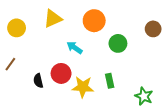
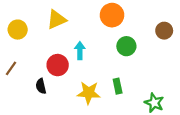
orange circle: (94, 21) -> (112, 15), moved
cyan arrow: (74, 48) -> (80, 51), turned 56
red circle: (61, 73) -> (58, 65), moved

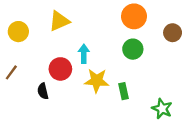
orange circle: (112, 15) -> (134, 16), moved
yellow star: (89, 93) -> (97, 81), moved

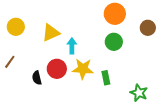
yellow triangle: (59, 21) -> (51, 33), moved
red circle: (60, 69) -> (57, 69), moved

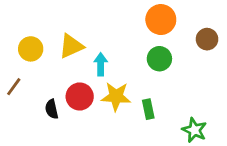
yellow circle: (16, 27) -> (31, 49), moved

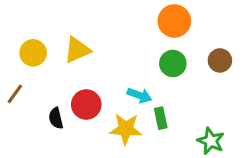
brown circle: (207, 39) -> (220, 60), moved
cyan arrow: (101, 64) -> (139, 95), moved, turned 110
yellow star: (116, 97) -> (126, 129), moved

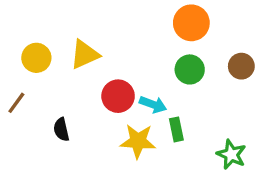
red circle: (86, 105) -> (118, 96), moved

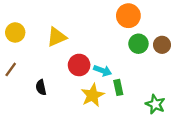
yellow circle: (36, 58) -> (15, 32), moved
green circle: (190, 69) -> (138, 44), moved
yellow star: (138, 141) -> (93, 95), turned -30

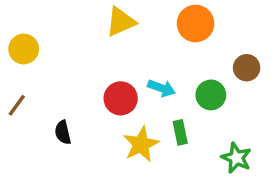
yellow triangle: (57, 37) -> (121, 22), moved
green circle: (138, 44) -> (211, 95), moved
cyan arrow: (103, 71) -> (161, 88), moved

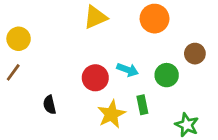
brown line: (17, 105) -> (13, 72), moved

